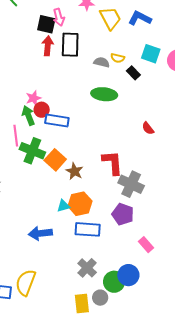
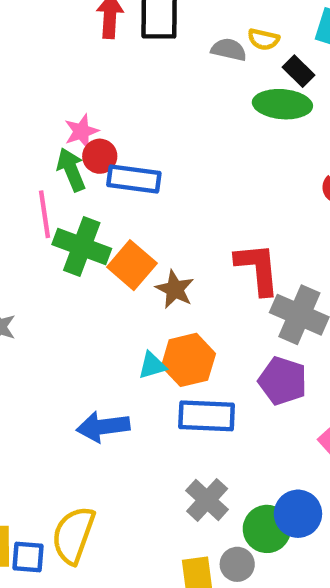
green ellipse: (104, 94) -> (282, 104), moved

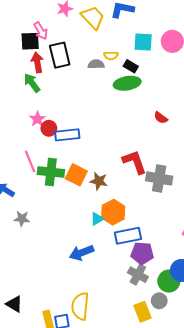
green arrow: (71, 170) -> (32, 83), moved
purple pentagon: (283, 381) -> (142, 253), moved

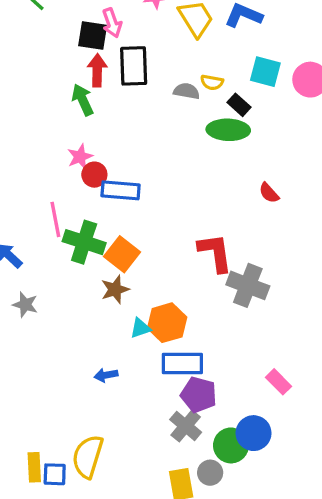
brown star: (99, 181) -> (115, 289), moved, turned 30
blue arrow: (81, 253) -> (106, 375), size x0.6

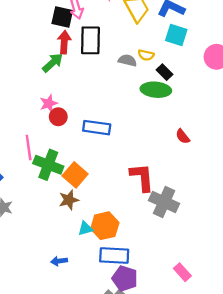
cyan square: (265, 72) -> (176, 35), moved
green arrow: (83, 100) -> (53, 63), turned 70
blue rectangle: (121, 190) -> (97, 128), moved

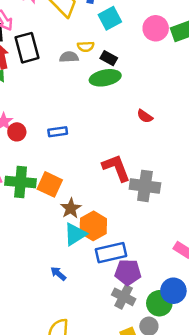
cyan square: (176, 35) -> (110, 18), turned -30
blue rectangle: (97, 128) -> (58, 132), size x0.7
brown star: (69, 200) -> (71, 208), moved
cyan triangle: (85, 229) -> (75, 234), size x1.5
blue arrow: (59, 261) -> (58, 274), turned 63

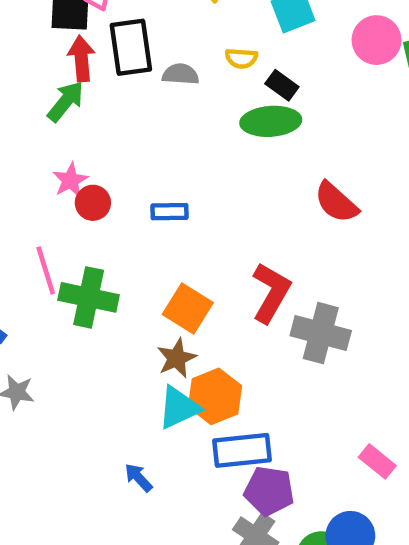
gray semicircle: (69, 57) -> (181, 74), moved
red semicircle: (145, 116) -> (336, 202), size x1.5
red L-shape: (116, 168) -> (271, 293), turned 44
orange square: (50, 184) -> (188, 309), moved

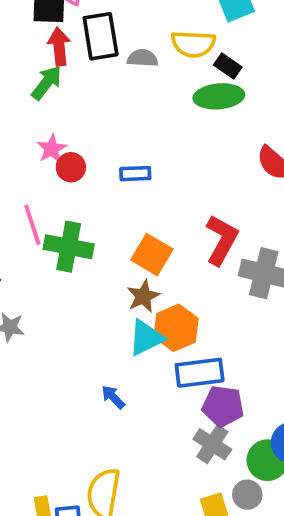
yellow semicircle: (241, 58) -> (193, 44), size x1.6

